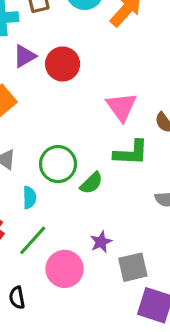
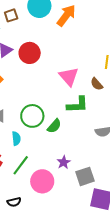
black semicircle: (17, 298) -> (14, 202), turned -88

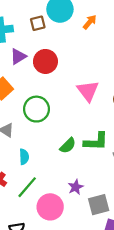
brown square: (11, 15) -> (38, 23), moved
orange arrow: (66, 15) -> (90, 22), size x0.6
green L-shape: (77, 105) -> (96, 141), moved
green circle: (32, 116) -> (36, 109), moved

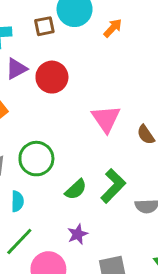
green circle: (36, 109) -> (36, 159), moved
green L-shape: (96, 141) -> (113, 186), turned -50
purple star: (76, 187) -> (78, 234), moved

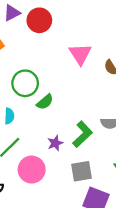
green L-shape: (113, 186) -> (82, 134), moved
green semicircle: (76, 189) -> (45, 102), moved

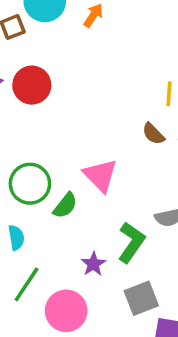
pink triangle: (80, 54) -> (100, 175), moved

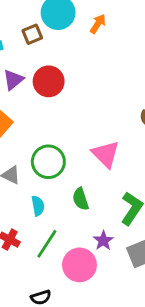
green semicircle: (65, 205) -> (81, 199), moved, turned 125
purple star: (93, 264) -> (103, 241), moved

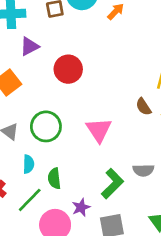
red circle: (49, 81) -> (68, 69), moved
green semicircle: (81, 199) -> (54, 178), moved

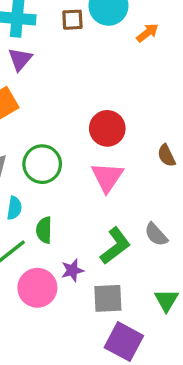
purple triangle: (29, 46) -> (20, 59), moved, turned -30
red circle: (68, 69) -> (107, 128), moved
gray semicircle: (143, 170) -> (156, 234), turned 42

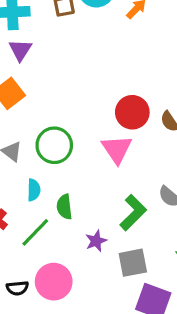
red circle: (107, 128) -> (132, 112), moved
pink circle: (37, 288) -> (54, 282), moved

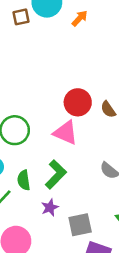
pink triangle: (117, 149) -> (66, 133), turned -32
green L-shape: (133, 213) -> (56, 174), moved

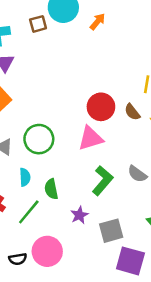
pink triangle: (66, 133) -> (91, 138), turned -36
green L-shape: (56, 174) -> (103, 181), moved

